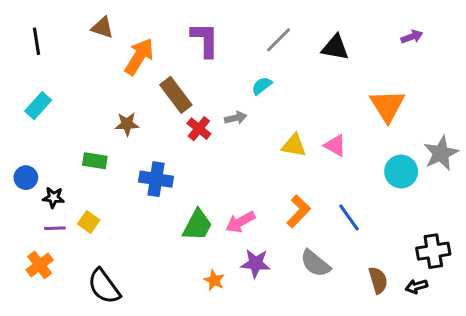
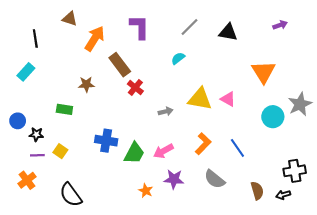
black line: (37, 41) -> (35, 39), moved
gray arrow: (236, 118) -> (166, 111), moved
yellow triangle: (294, 145) -> (200, 99), size x1.4
blue cross: (156, 179) -> (106, 141), moved

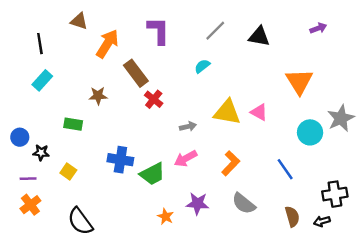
cyan rectangle: (26, 72) -> (42, 80), moved
blue line: (237, 148) -> (285, 169), moved
pink arrow: (163, 151) -> (186, 158), moved
green trapezoid: (134, 153) -> (152, 174), turned 35
purple line: (37, 155) -> (28, 179), moved

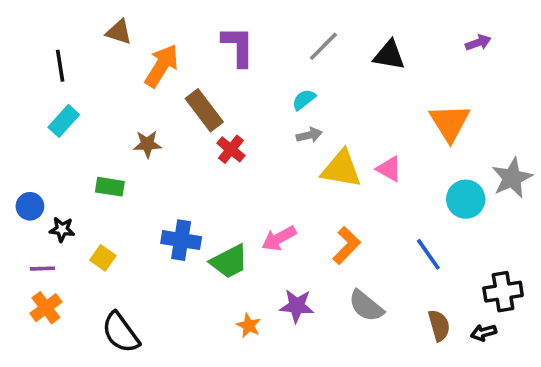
gray arrow: (188, 127) -> (309, 135), moved

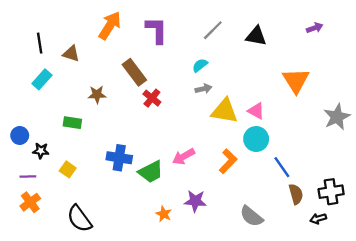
brown triangle: (119, 32) -> (71, 54), moved
orange arrow: (162, 66) -> (110, 25), moved
cyan circle: (466, 199) -> (256, 139), moved
gray semicircle: (366, 306) -> (251, 216), moved
brown semicircle: (439, 325) -> (296, 194), moved

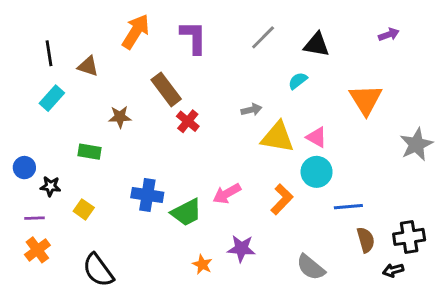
cyan semicircle: (200, 65) -> (298, 81), moved
blue line: (282, 167) -> (348, 207), turned -60

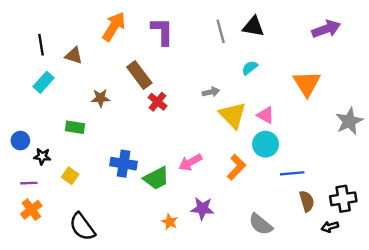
purple arrow: (389, 34) -> (326, 29), size x1.6
gray line: (263, 37) -> (221, 31), turned -60
black triangle: (317, 45) -> (253, 26), moved
yellow triangle: (277, 137) -> (233, 115), turned 36

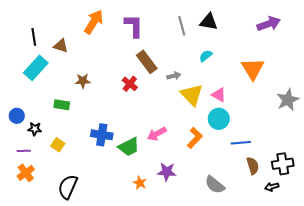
brown rectangle: (139, 75) -> (147, 62), moved
cyan rectangle: (43, 82) -> (36, 68), size x1.4
black semicircle: (82, 227) -> (68, 187), turned 60

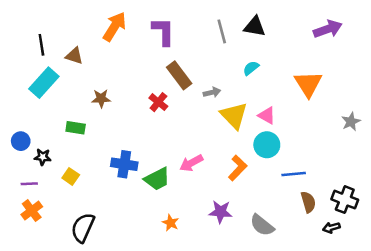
gray star: (288, 100) -> (351, 122), size x0.7
black cross: (283, 164) -> (345, 200), turned 30
purple star: (167, 172) -> (221, 212), moved

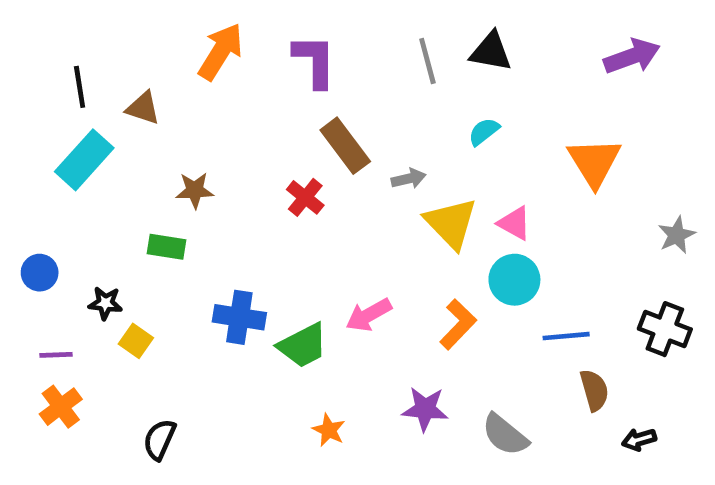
green rectangle: (76, 128) -> (167, 247), moved
black star: (43, 157) -> (105, 303), moved
black cross: (345, 200) -> (665, 329), moved
black semicircle: (83, 228) -> (159, 440), size x0.7

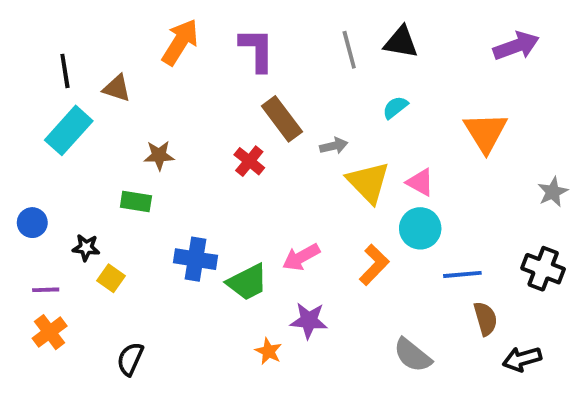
purple star: (425, 409) -> (309, 321), moved
black arrow: (639, 440) -> (522, 359), size x1.4

